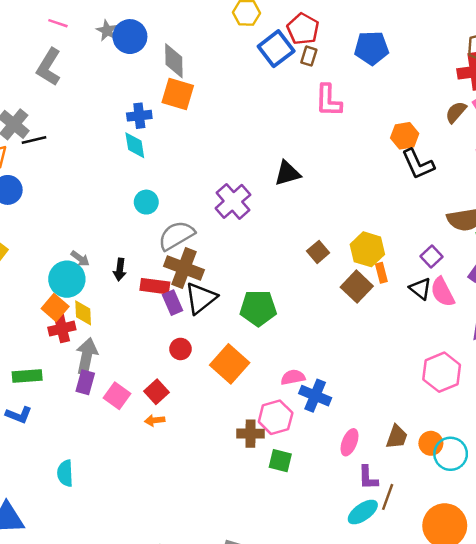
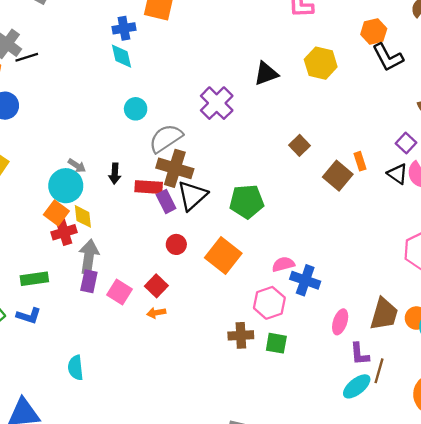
yellow hexagon: (367, 249) -> (321, 63), moved
brown cross: (250, 434) -> (241, 335), moved
brown trapezoid: (397, 437) -> (384, 314), size x1.4

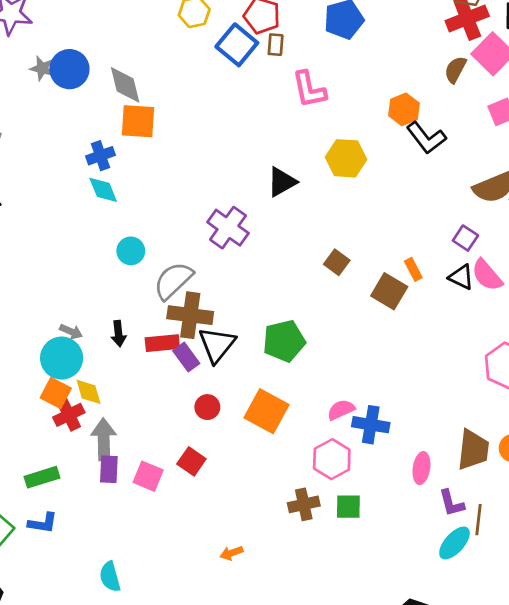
orange arrow: (156, 313) -> (231, 553), moved

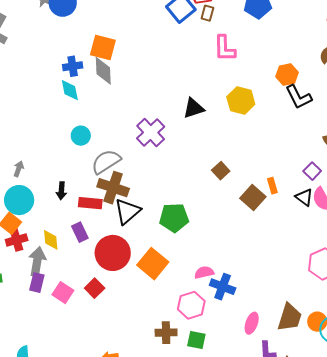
gray diamond: (125, 85) -> (103, 71), moved
gray arrow: (71, 332) -> (19, 169), moved, turned -105
purple rectangle: (186, 357) -> (80, 232), moved
yellow diamond: (89, 392) -> (51, 240), moved
red circle: (207, 407) -> (113, 253), size x2.0

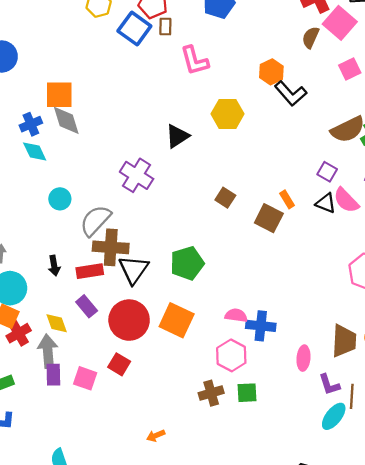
pink semicircle: (204, 272) -> (236, 315), turned 36

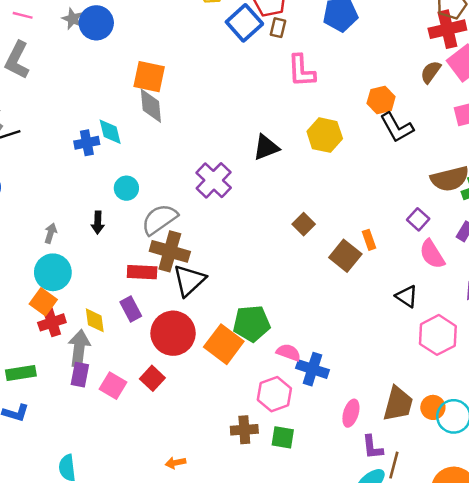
blue cross: (31, 124) -> (87, 143), moved
black triangle: (326, 203) -> (407, 296), moved
green pentagon: (187, 263) -> (252, 323), moved
black arrow: (54, 266) -> (98, 223), moved

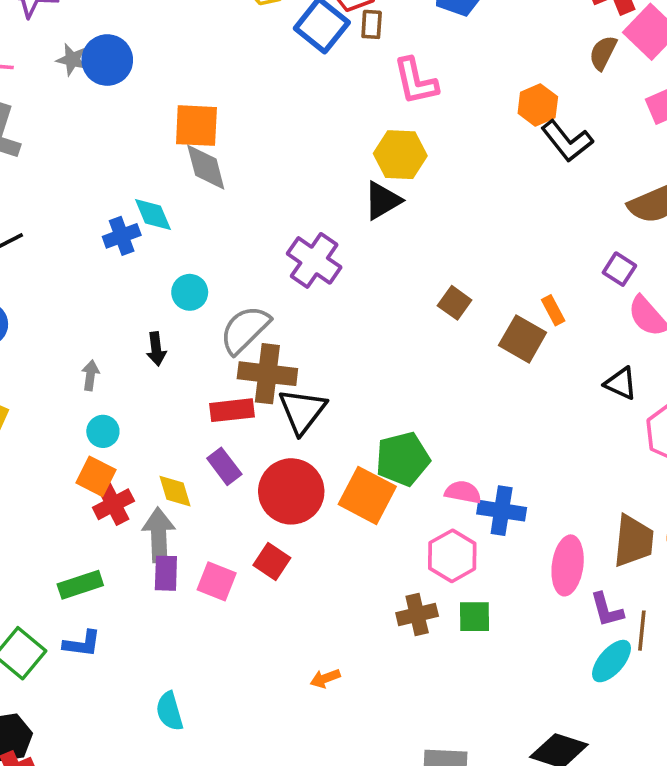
yellow hexagon: (325, 135) -> (400, 155), moved
cyan circle: (53, 272) -> (103, 431), size x0.6
pink ellipse: (351, 413) -> (568, 565), size x1.4

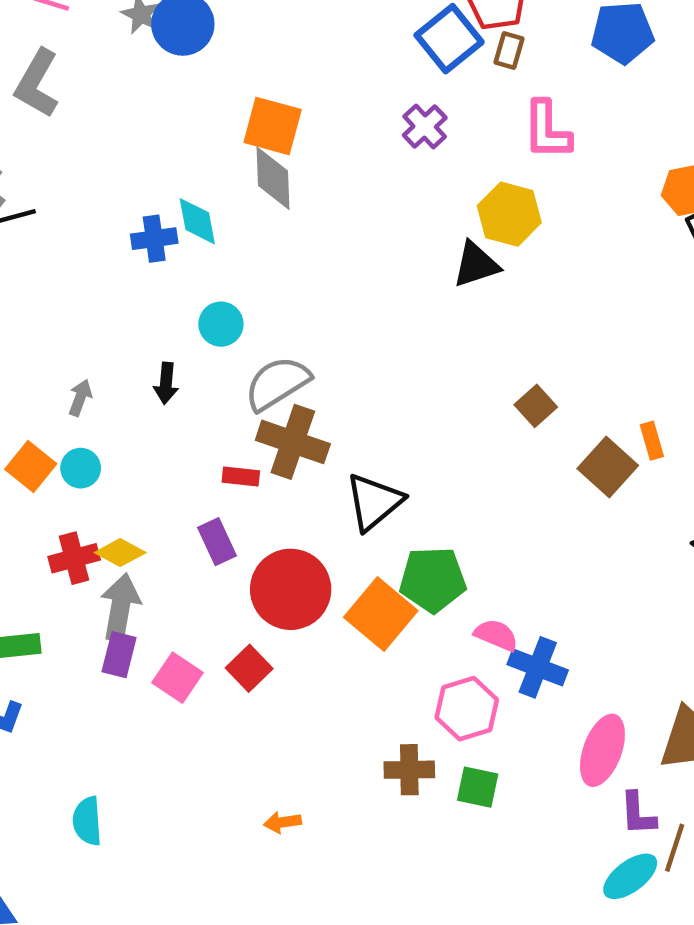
purple cross: (314, 260) -> (425, 126), moved, size x0.7
red rectangle: (232, 410) -> (241, 476), size x0.7
black triangle: (302, 411) -> (374, 502), moved
orange square: (96, 476) -> (31, 467), moved
yellow diamond: (175, 491) -> (120, 553), moved, turned -57

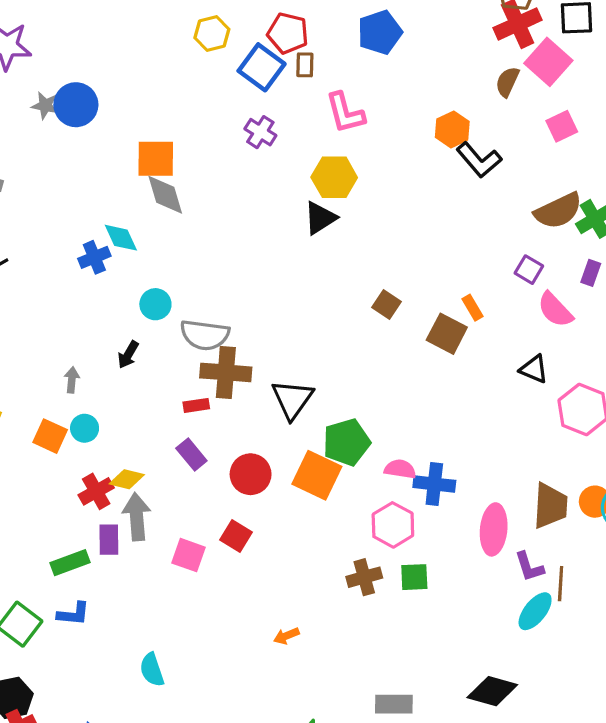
black arrow: (166, 383) -> (128, 355), turned 40
gray semicircle: (277, 383) -> (205, 335), turned -126
red circle: (291, 589) -> (251, 474), size x0.7
purple rectangle: (119, 655) -> (109, 540), moved

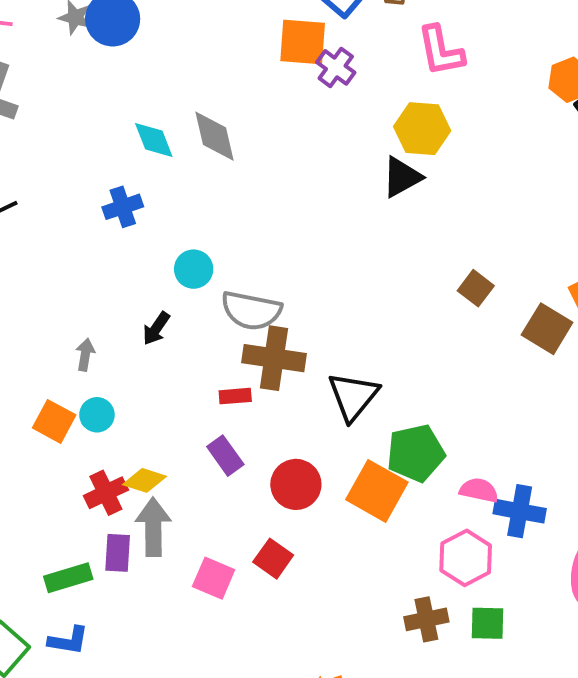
orange square: (156, 159) -> (303, 42), moved
cyan diamond: (121, 238) -> (154, 140), moved

